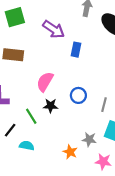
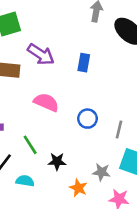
purple arrow: (54, 29) -> (41, 54), moved
pink semicircle: (45, 82) -> (46, 102), turned 84
black star: (51, 106) -> (57, 161), moved

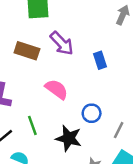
blue rectangle: (84, 63) -> (100, 60), turned -42
black star: (57, 161) -> (69, 138), moved, size x1.5

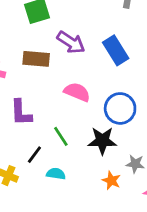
blue rectangle: (100, 60) -> (116, 50), size x1.5
blue circle: (92, 113) -> (120, 108), size x1.5

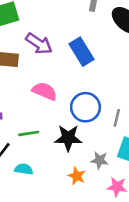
green line: (61, 136) -> (29, 133), turned -66

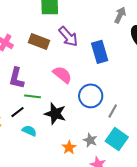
green line: (29, 133) -> (33, 96), moved
black star: (68, 138) -> (55, 114), moved

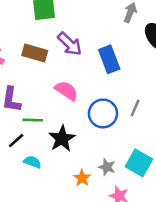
gray line: (113, 111) -> (135, 108), moved
black star: (55, 114) -> (62, 139), turned 30

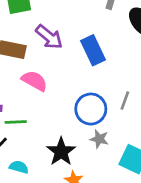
pink semicircle: (66, 91) -> (34, 81), moved
black star: (62, 139) -> (61, 152), moved
gray star: (107, 167) -> (99, 139), moved

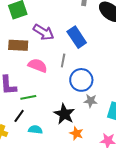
gray line: (125, 101) -> (63, 61), moved

